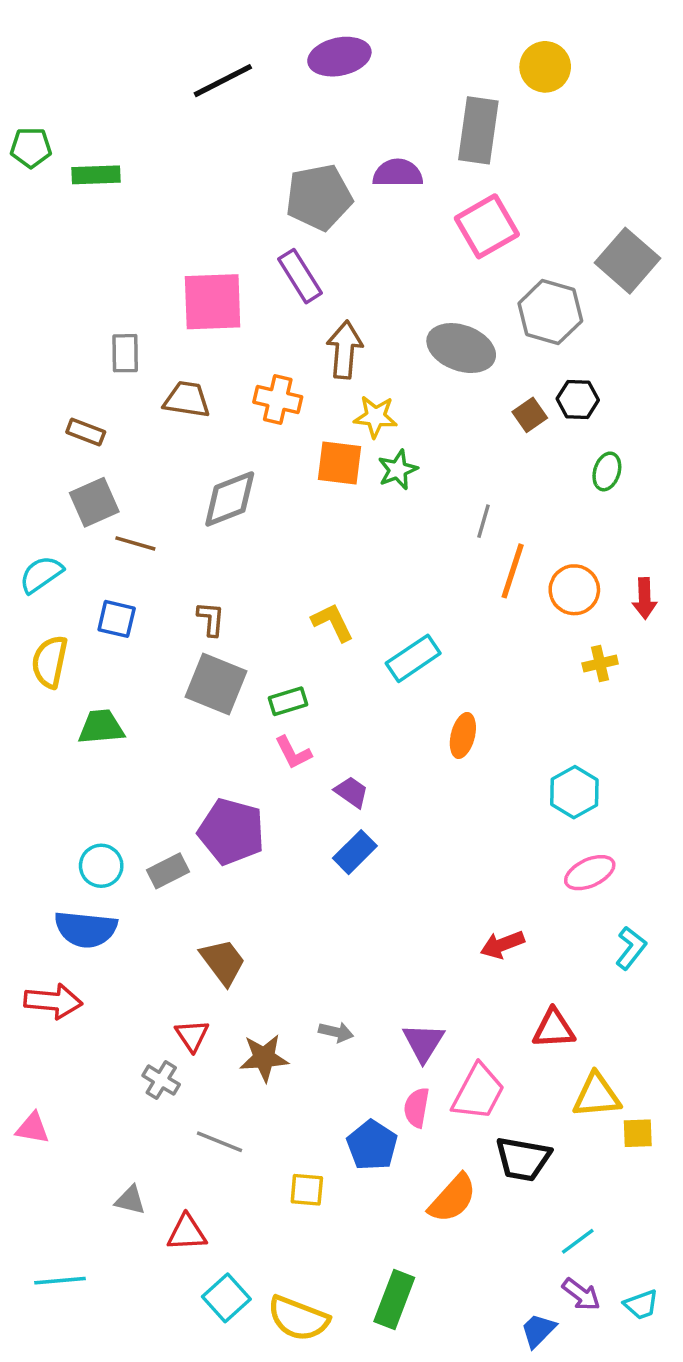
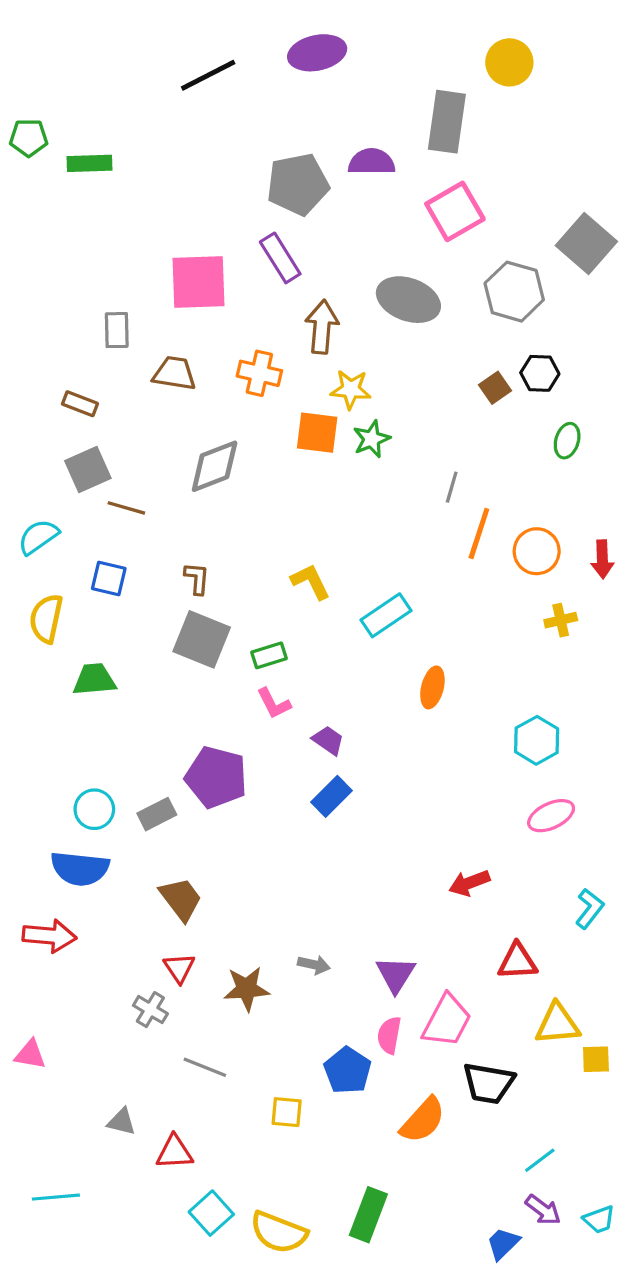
gray ellipse: (461, 348) -> (408, 300), moved
cyan L-shape: (631, 948) -> (590, 909), moved
brown trapezoid: (223, 962) -> (181, 899), moved

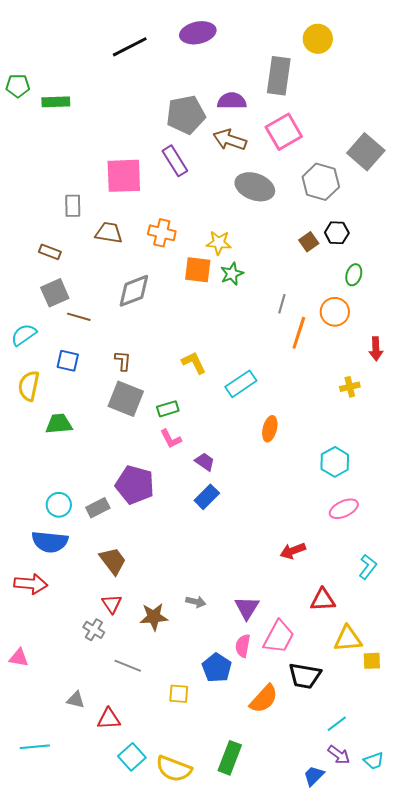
brown arrow: (322, 327) -> (230, 140), moved, turned -76
orange circle: (537, 551) -> (335, 312), moved

